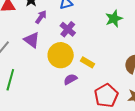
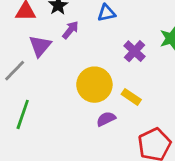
purple cross: (68, 29) -> (134, 51), moved
purple triangle: (32, 40) -> (40, 46), moved, turned 30

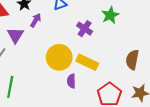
yellow rectangle: (131, 97) -> (87, 62), size x1.5
purple semicircle: (106, 119) -> (71, 81), turned -56

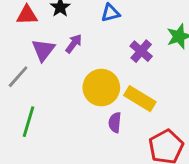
purple arrow: (36, 20) -> (74, 44), moved

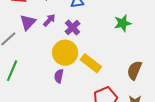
purple cross: (141, 51) -> (73, 27), moved
purple semicircle: (115, 122) -> (59, 76), moved

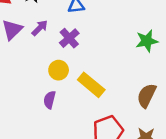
green star: (123, 23) -> (147, 41), moved
yellow circle: (65, 53) -> (59, 70), size x0.6

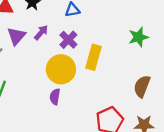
yellow circle: (59, 70) -> (61, 69), size x1.6
yellow rectangle: (91, 85) -> (93, 57), moved, turned 70

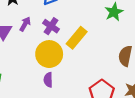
yellow rectangle: (93, 57) -> (77, 38), turned 35

